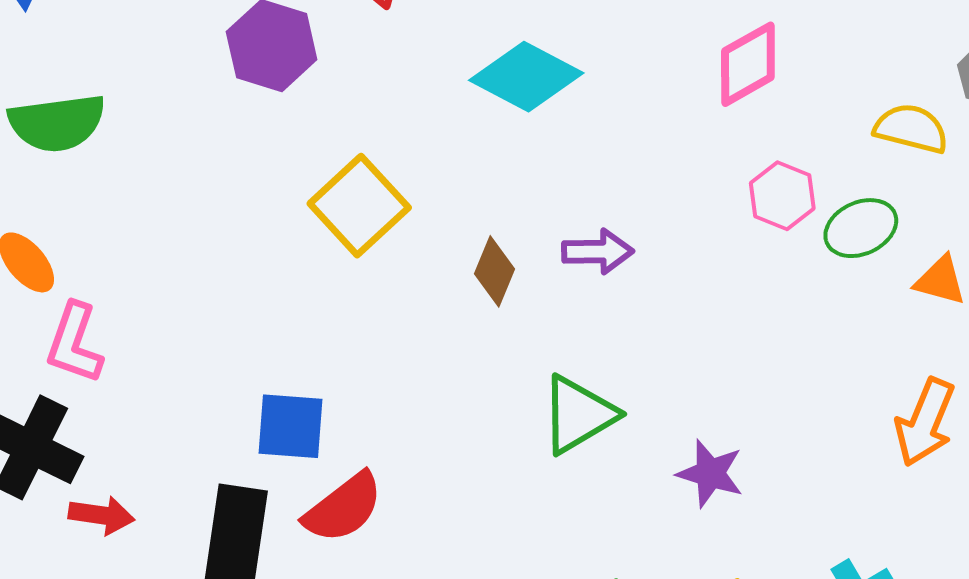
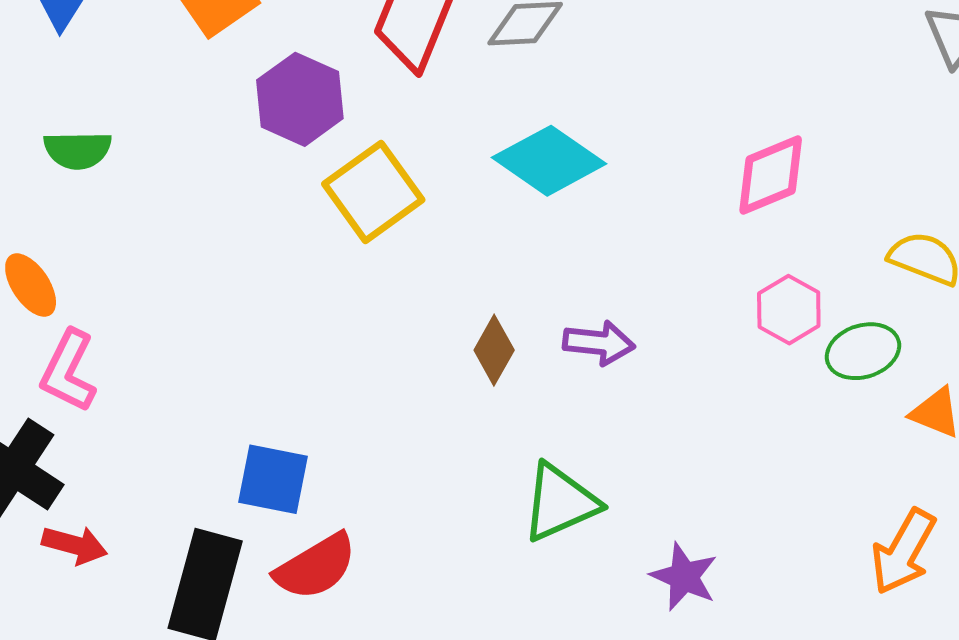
green semicircle: (57, 123) -> (78, 150), size x0.7
yellow square: (359, 206) -> (373, 192), moved

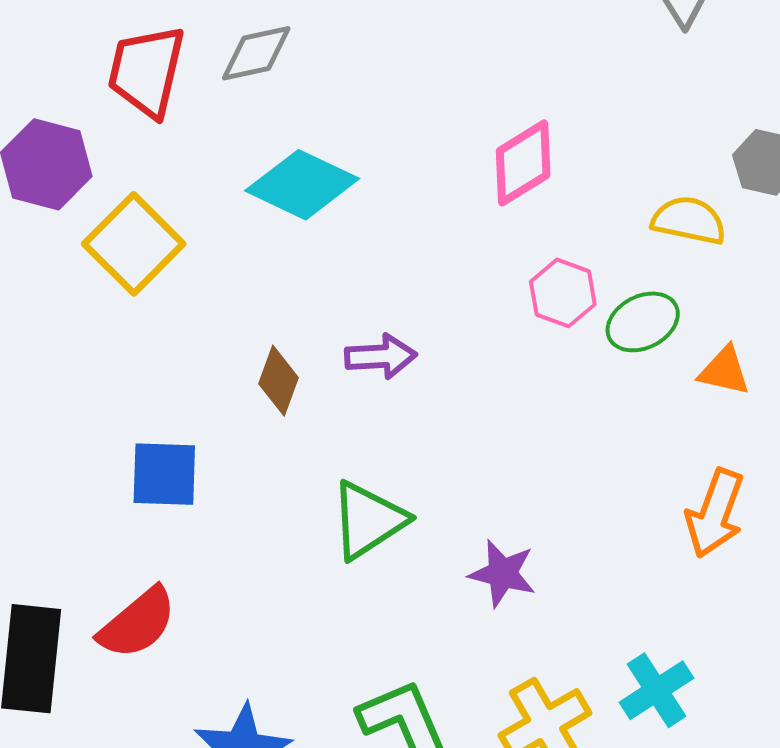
blue square: (273, 479) -> (164, 474), moved

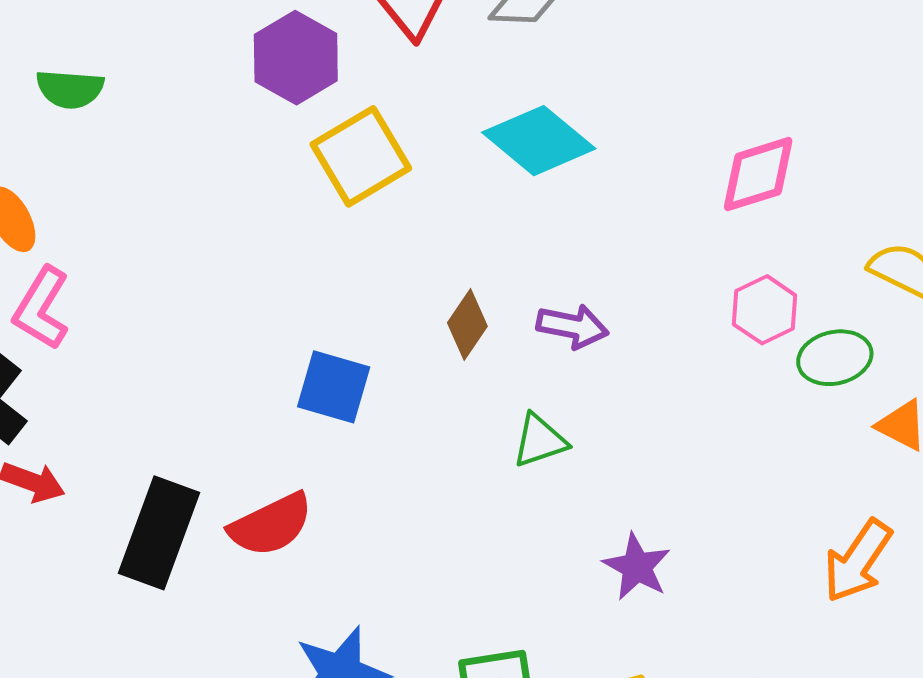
green triangle: (368, 520) -> (540, 441), moved, size x0.7

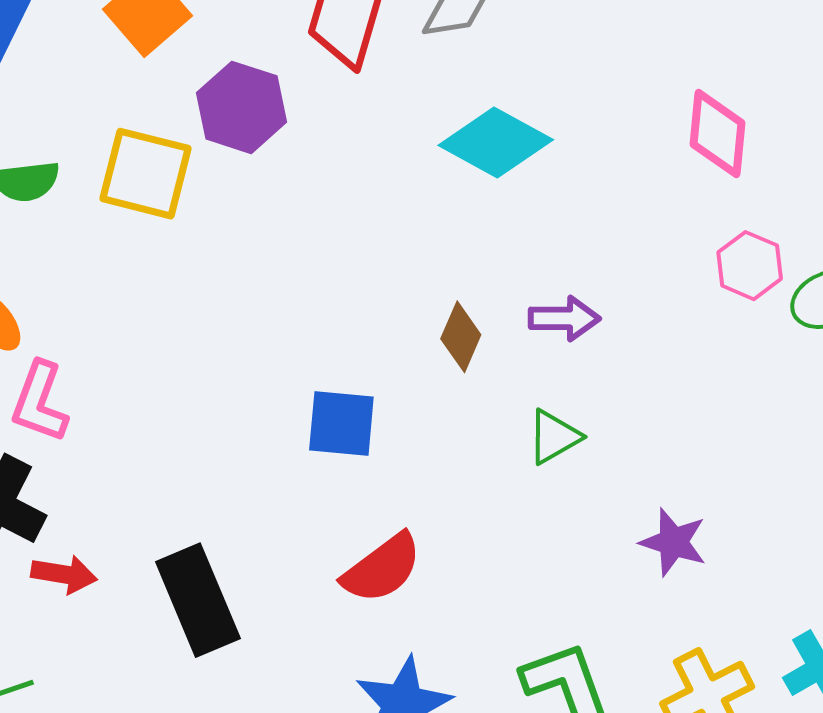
yellow square: (361, 156) -> (146, 174), moved, turned -34
pink diamond: (758, 174) -> (718, 134), turned -56
red semicircle: (271, 525) -> (382, 568), moved
black rectangle: (159, 533) -> (198, 600), turned -32

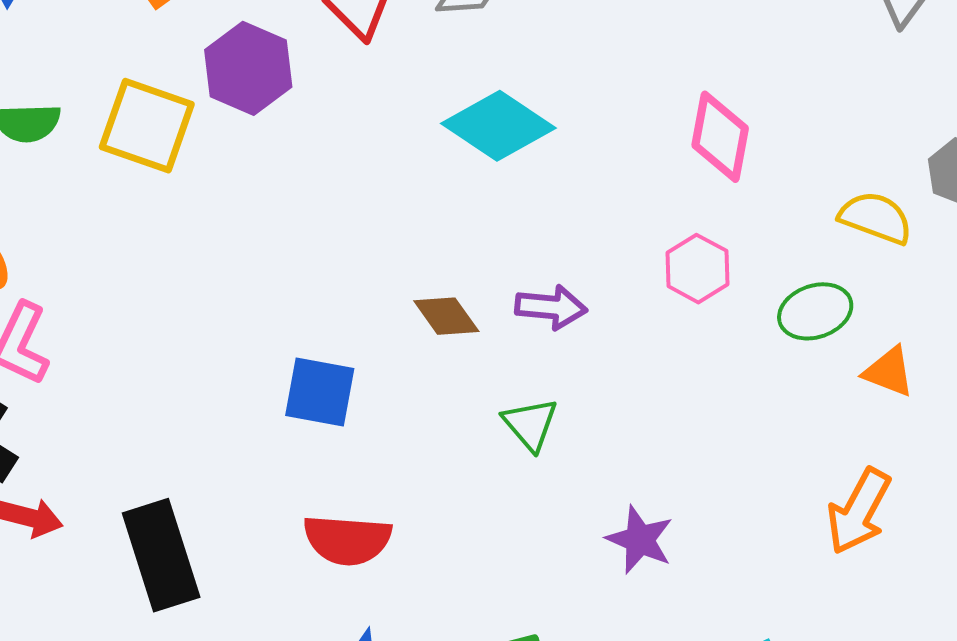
pink hexagon: (750, 266) -> (697, 269), moved
brown diamond: (461, 337) -> (446, 316), turned -64
green triangle: (554, 437) -> (530, 424), turned -46
red semicircle: (382, 568) -> (347, 540), turned 36

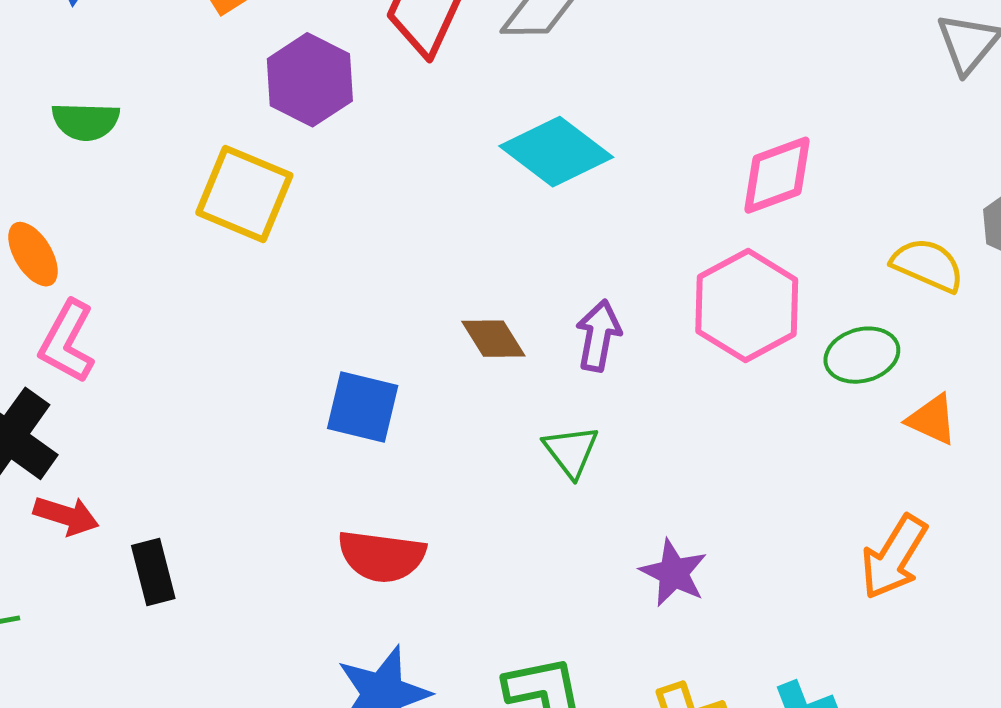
yellow square: (147, 126) -> (244, 194), moved
pink diamond: (720, 137) -> (777, 175), turned 56
pink hexagon: (697, 269) -> (747, 306), size x1.6
purple arrow: (551, 307) -> (598, 336), turned -88
black rectangle: (161, 555) -> (153, 572), moved, size x0.6

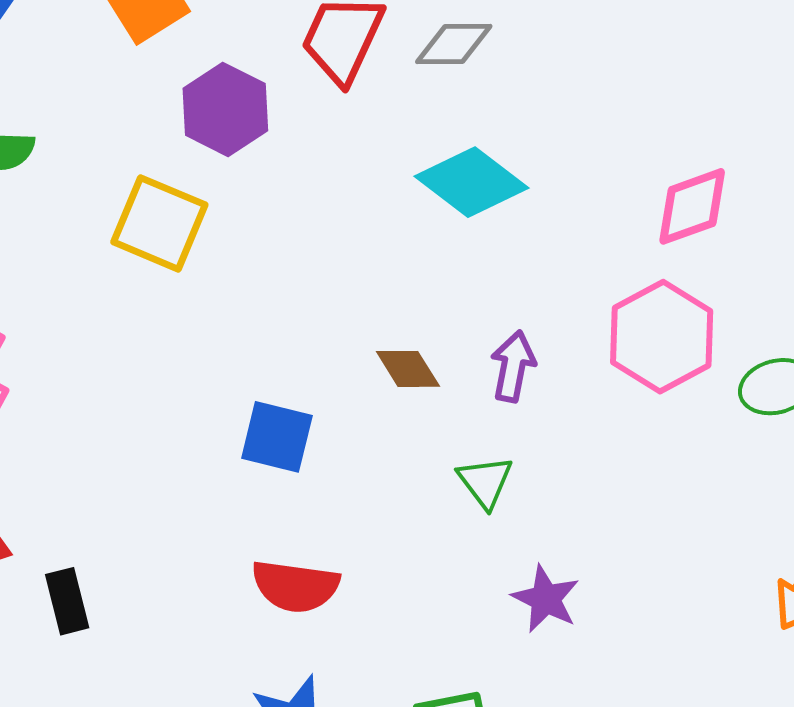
purple star: (674, 573) -> (546, 599), moved

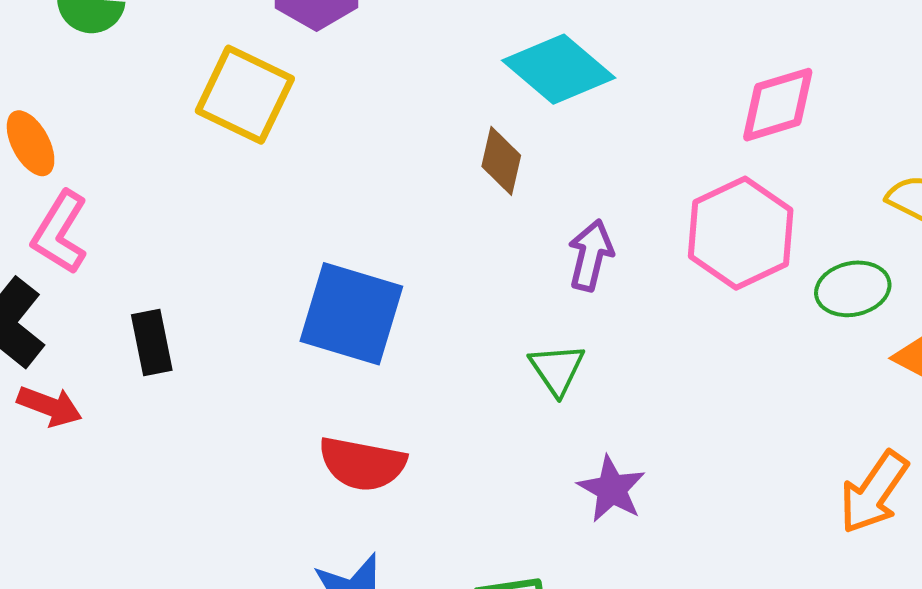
brown diamond: (408, 369) -> (501, 161), moved, turned 42
blue square: (277, 437) -> (351, 314), size x1.4
black rectangle: (67, 601) -> (152, 343), moved

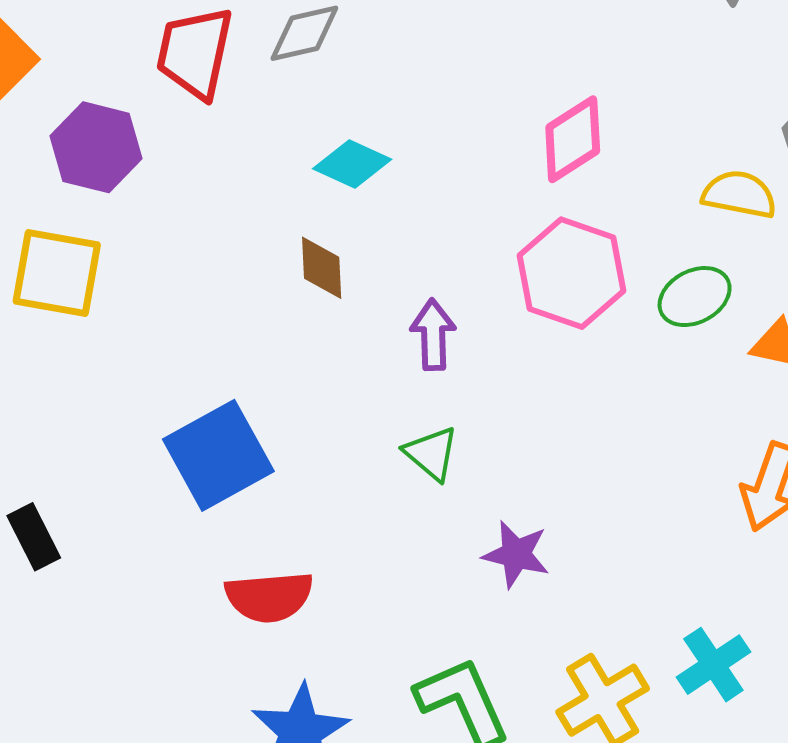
cyan diamond: (559, 69) -> (352, 164), size x0.7
blue square: (351, 314) -> (218, 455), turned -30

